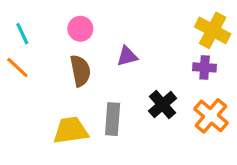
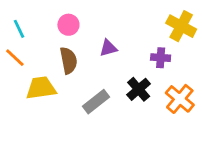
purple cross: (205, 67) -> (161, 58), moved
gray rectangle: (113, 119) -> (96, 102), turned 48
yellow trapezoid: (71, 130) -> (41, 88), moved

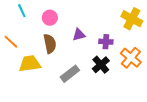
cyan line: (19, 29) -> (22, 11), moved
purple cross: (161, 58) -> (106, 42), moved
orange cross: (180, 99) -> (131, 58), moved

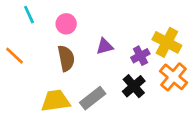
yellow cross: (132, 19) -> (167, 42), moved
purple cross: (106, 42) -> (140, 56), turned -32
yellow trapezoid: (30, 64) -> (56, 101), moved

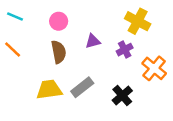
cyan line: (29, 15) -> (15, 17), moved, turned -42
yellow cross: (167, 42) -> (138, 21), moved
black cross: (134, 86) -> (122, 96), moved

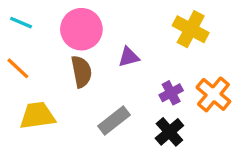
pink circle: (59, 21) -> (81, 29), size x1.6
purple cross: (125, 50) -> (171, 93), moved
yellow trapezoid: (49, 90) -> (37, 116), moved

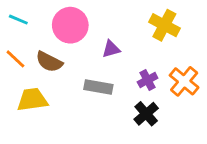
brown semicircle: (81, 72) -> (49, 62), moved, turned 128
gray rectangle: (114, 120) -> (98, 87), moved, turned 48

